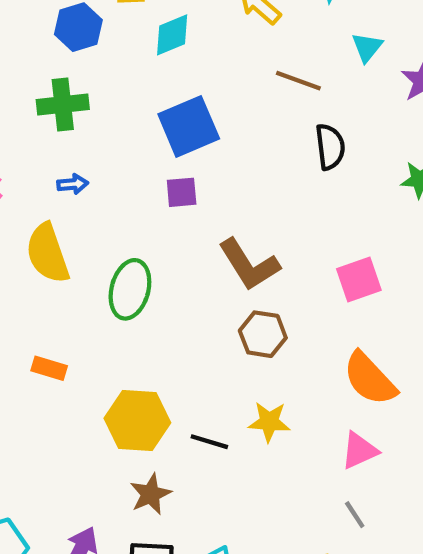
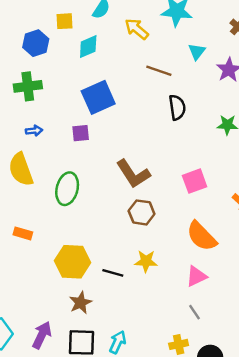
purple square: (182, 192) -> (81, 133), moved

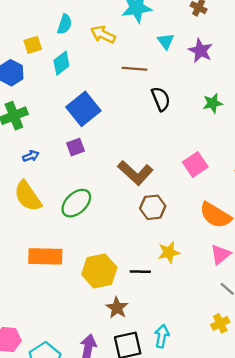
green ellipse: (67, 189) -> (76, 203), turned 48
orange rectangle: (23, 233) -> (45, 256), size x1.8

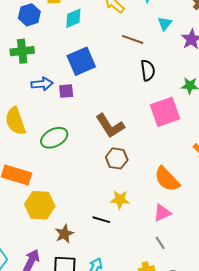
blue arrow: (31, 156) -> (42, 84), moved, size x1.5
pink square: (195, 165) -> (165, 112), moved, size x1.4
yellow hexagon: (99, 271) -> (40, 205), moved
black line: (140, 272) -> (101, 220), moved

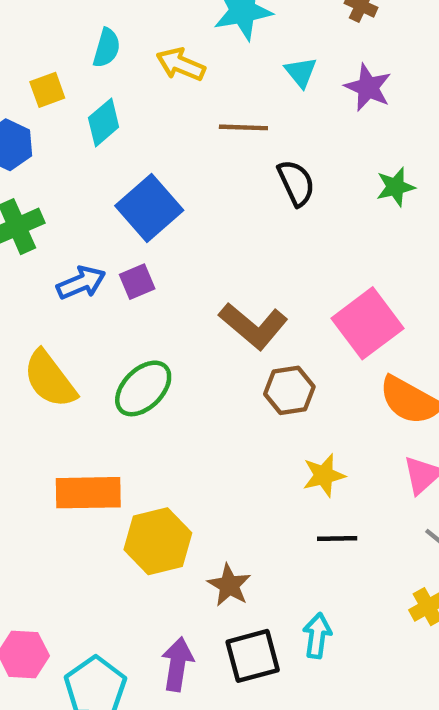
pink square: (165, 112) -> (368, 323), moved
black line: (101, 220) -> (337, 539), moved

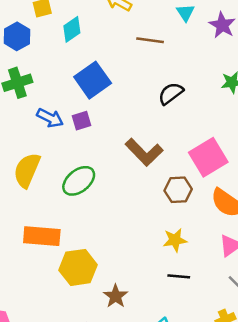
black semicircle: (296, 183) -> (171, 93), moved, turned -108
blue arrow: (81, 283) -> (50, 118), turned 44
yellow semicircle: (50, 379) -> (27, 170), turned 54
brown hexagon: (289, 390) -> (178, 190), moved

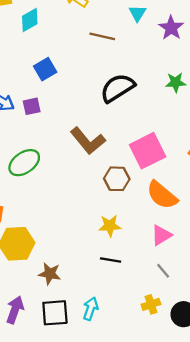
blue square: (93, 80) -> (45, 69), size x0.7
black semicircle: (171, 93) -> (117, 88), size x1.4
brown star: (116, 296) -> (50, 274), turned -30

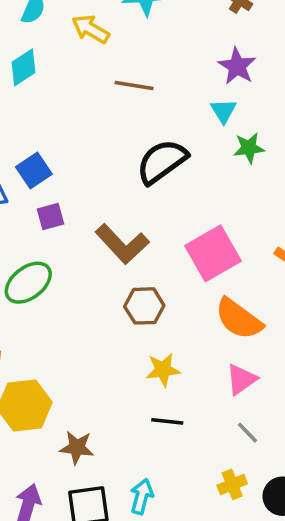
cyan triangle: (138, 13) -> (223, 111), moved
blue square: (45, 69) -> (34, 170), moved
purple square: (32, 106) -> (50, 217), moved
brown hexagon: (117, 179) -> (144, 306), moved

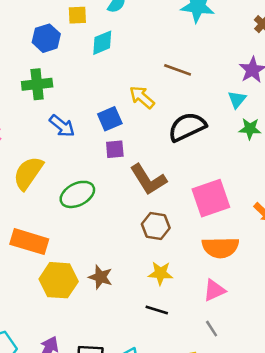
yellow arrow: (91, 29) -> (142, 97), moved
blue square: (34, 170) -> (110, 119), moved
purple square: (50, 217) -> (115, 149), moved
orange semicircle: (239, 319) -> (220, 247), turned -48
brown star: (77, 447) -> (100, 277), moved

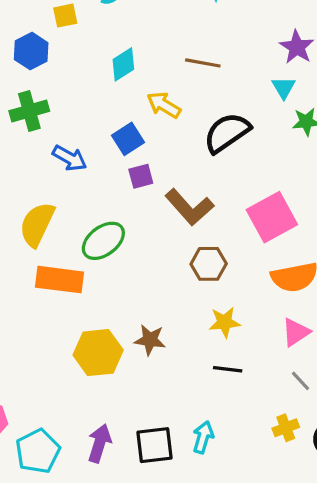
cyan diamond: (102, 43) -> (123, 64), moved
orange rectangle: (29, 242) -> (59, 280), moved

